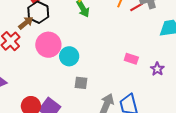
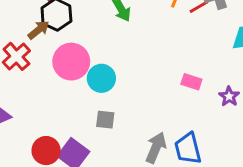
gray square: (81, 83) -> (105, 120), moved

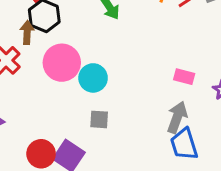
brown arrow: (39, 30) -> (27, 32), turned -45
gray arrow: (156, 148) -> (177, 117), moved

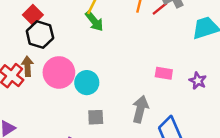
brown arrow: (27, 32) -> (27, 66), moved
gray arrow: (177, 117) -> (140, 109), moved

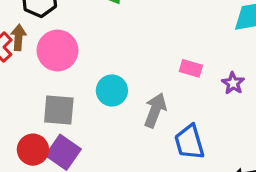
cyan circle: (87, 83) -> (112, 90), moved
gray square: (96, 117) -> (59, 110), moved, size x1.5

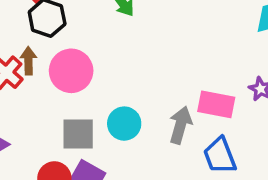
pink rectangle: (191, 68) -> (216, 104), moved, size x1.5
cyan circle: (112, 90) -> (124, 124), moved

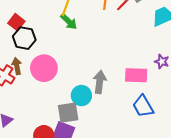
gray arrow: (180, 125) -> (100, 82), moved
gray square: (78, 134) -> (68, 113), moved

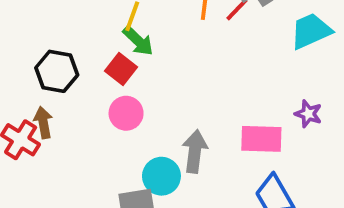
red square: (16, 22) -> (121, 69), moved
pink circle: (44, 68) -> (126, 113), moved, size x0.7

